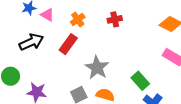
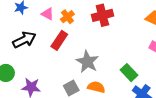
pink triangle: (47, 15) -> (48, 14), moved
red cross: (115, 19) -> (102, 15), size x1.5

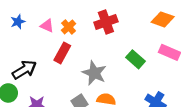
black arrow: (24, 40) -> (24, 70), moved
green rectangle: (129, 73) -> (135, 59), moved

